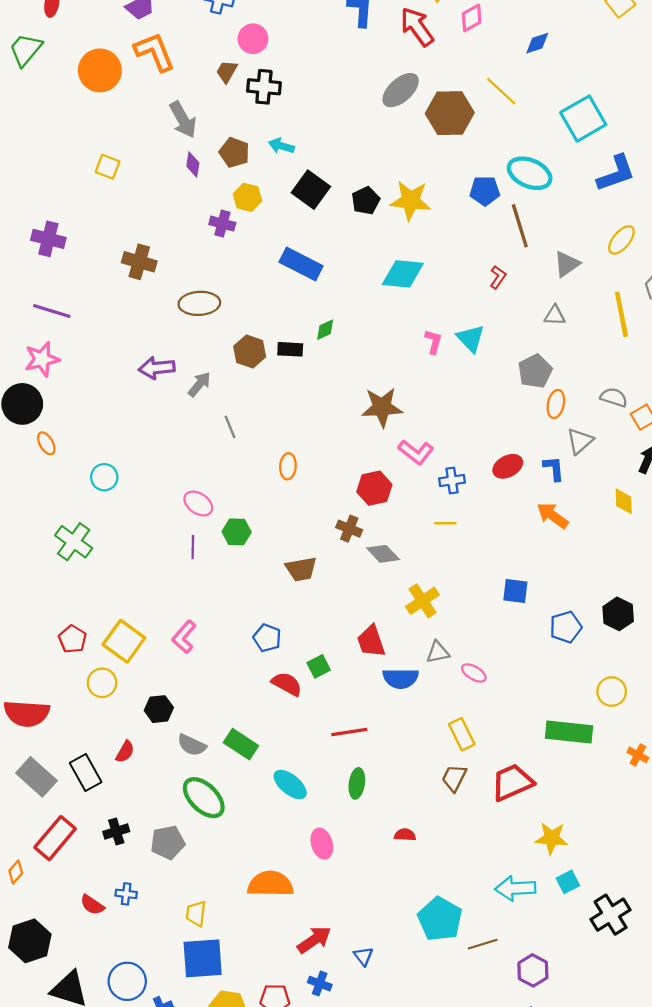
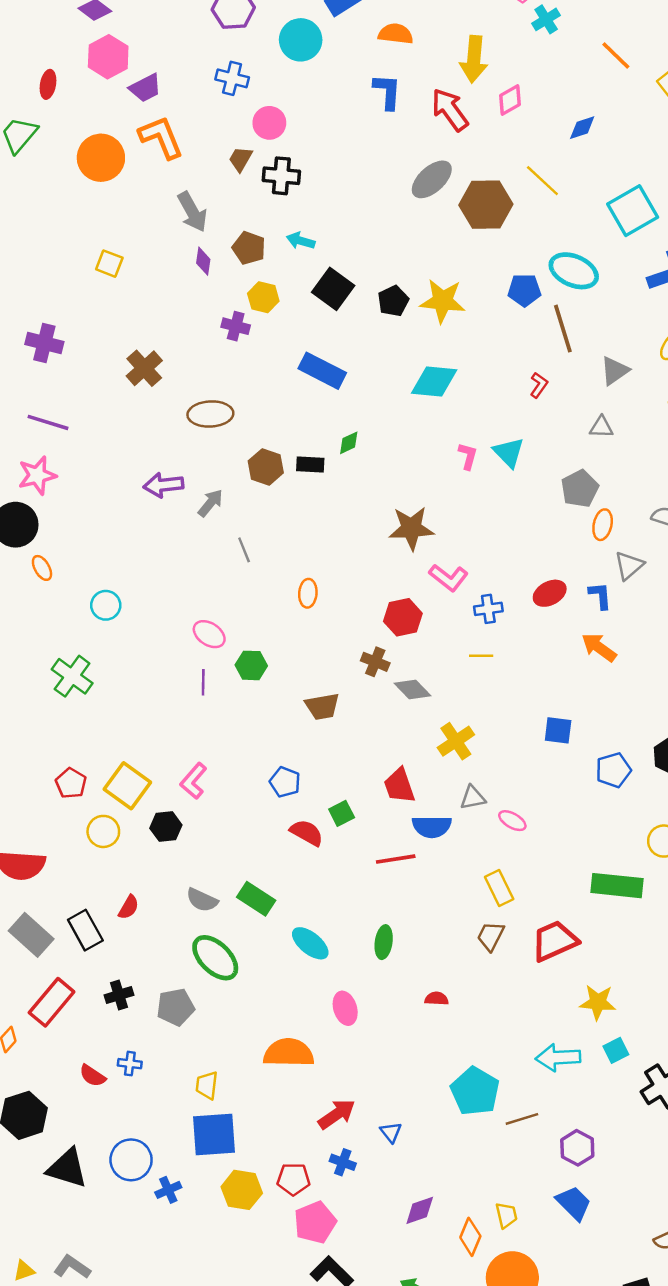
brown cross: (139, 262) -> (144, 368), turned 32
black hexagon: (159, 709) -> (166, 827), moved
red line: (349, 732) -> (396, 859), moved

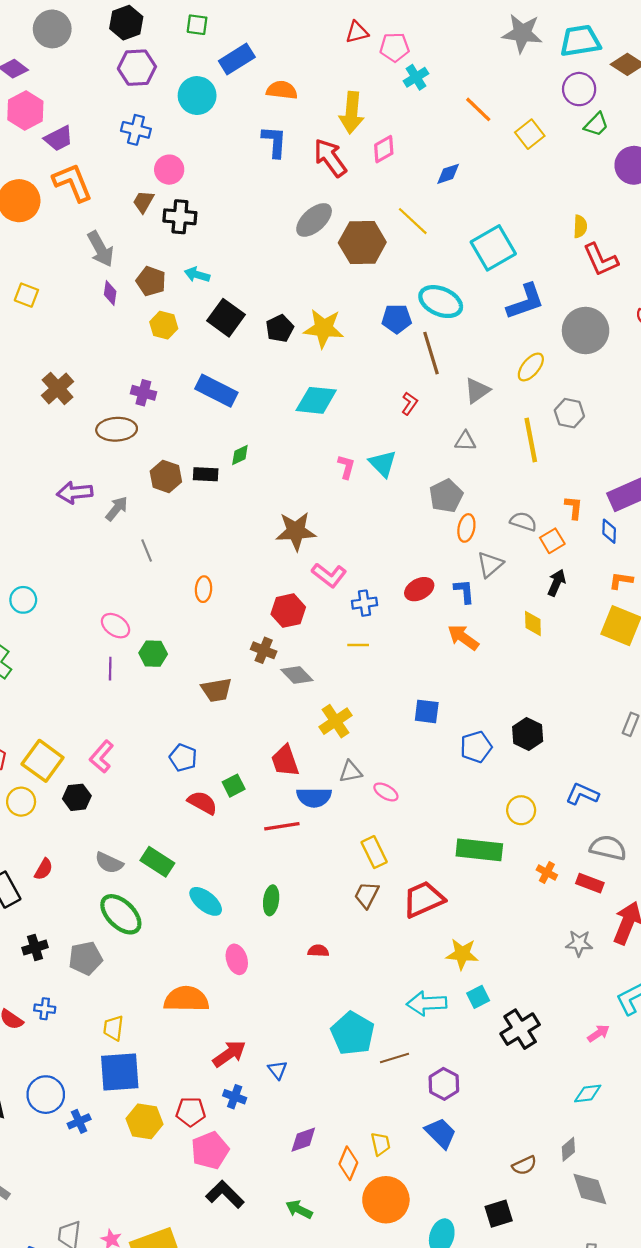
purple cross: (236, 326) -> (143, 393), moved

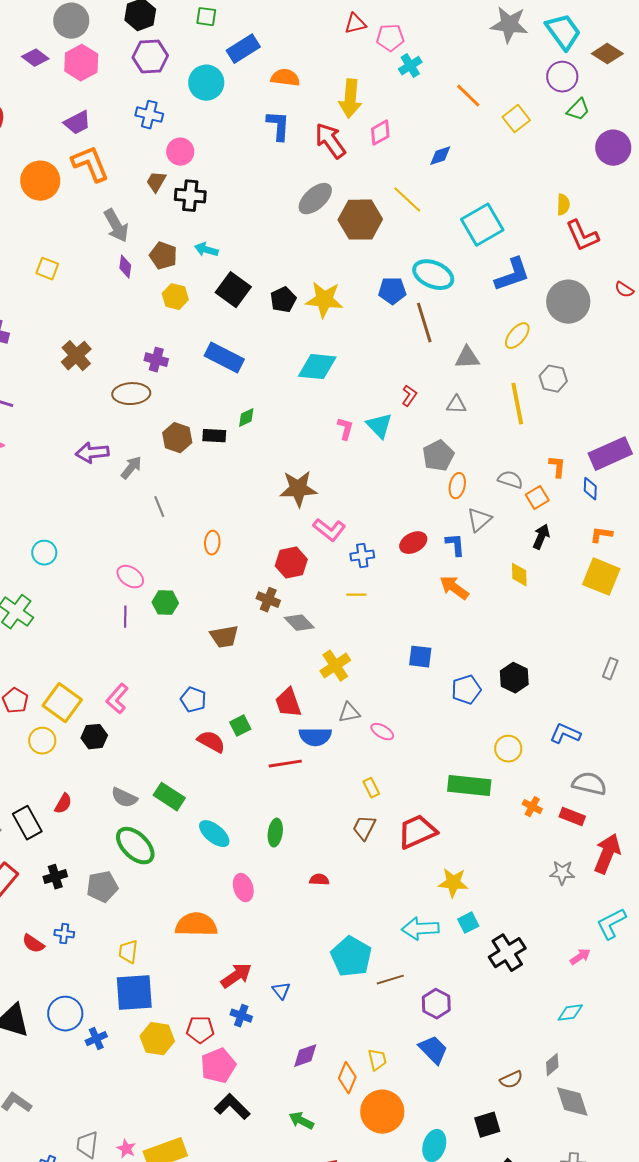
cyan trapezoid: (580, 41) -> (563, 32), turned 63
pink hexagon: (25, 111) -> (81, 63), moved
gray triangle: (477, 391) -> (467, 358), turned 32
red L-shape: (410, 403) -> (409, 396), moved
yellow rectangle: (374, 852) -> (371, 788), size x0.7

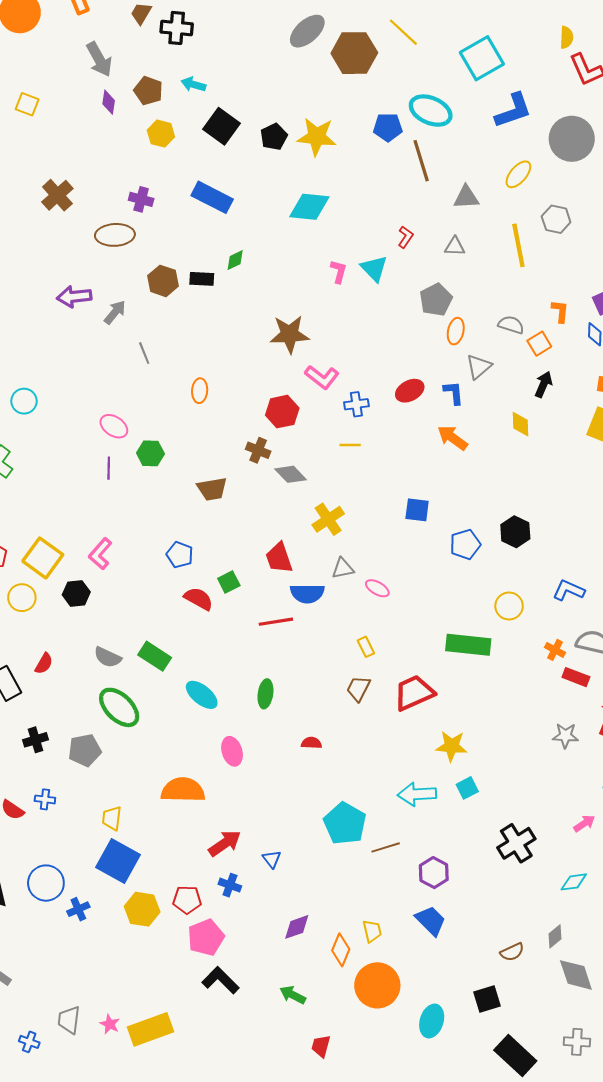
orange cross: (532, 807) -> (555, 650), moved
black cross: (507, 953) -> (516, 843), moved
blue square: (134, 993) -> (118, 861), turned 33

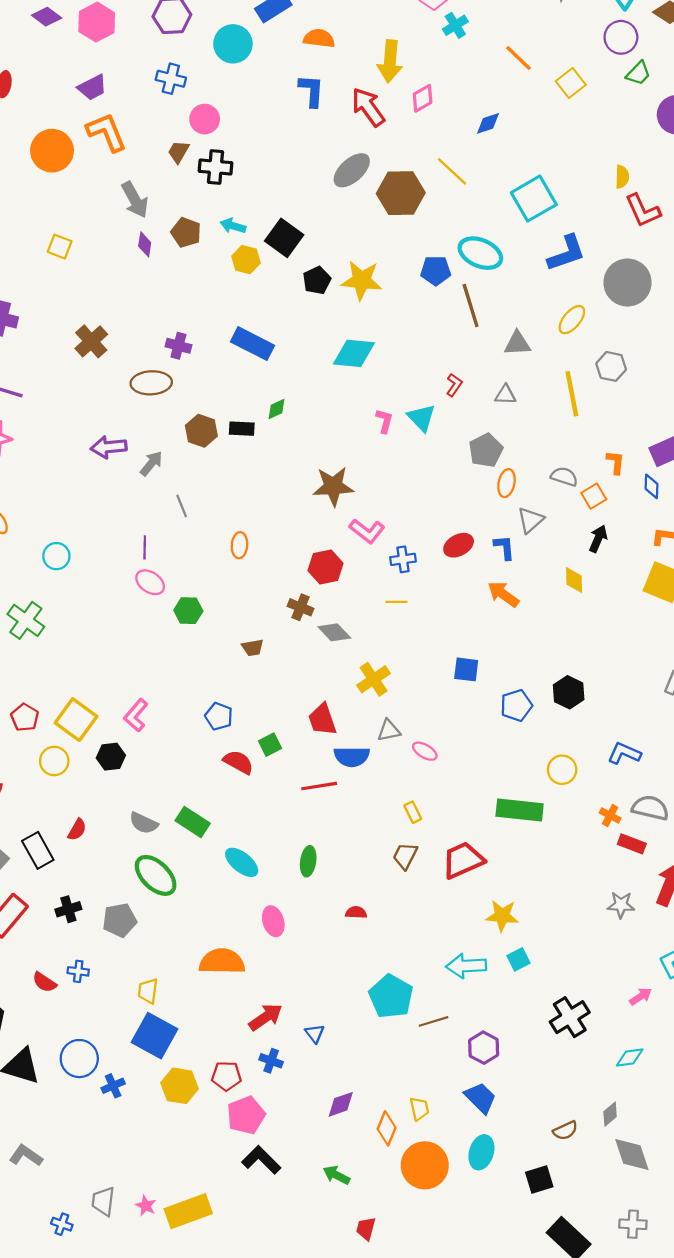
black square: (222, 126) -> (284, 238), moved
yellow hexagon: (161, 134) -> (246, 260), moved
purple line: (109, 468) -> (145, 547), moved
brown trapezoid: (212, 489) -> (253, 648), size x0.7
cyan ellipse: (432, 1021) -> (481, 1152), moved

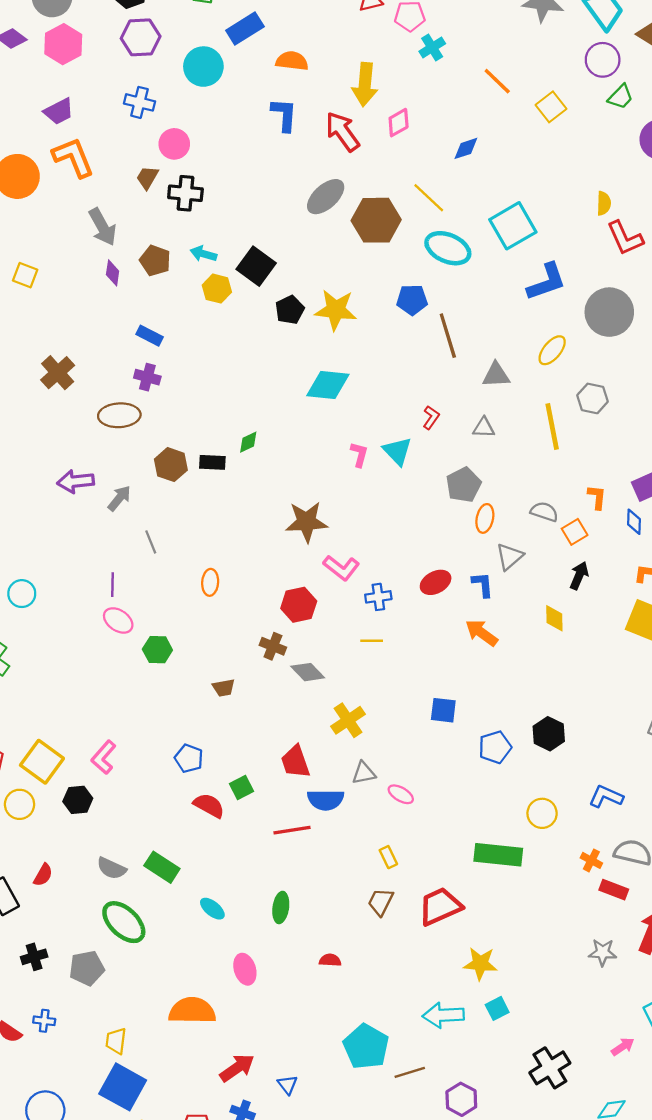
cyan ellipse: (480, 253) -> (448, 248), moved
blue rectangle: (253, 344) -> (150, 336), moved, size x0.6
cyan ellipse: (242, 862) -> (212, 909), size x0.7

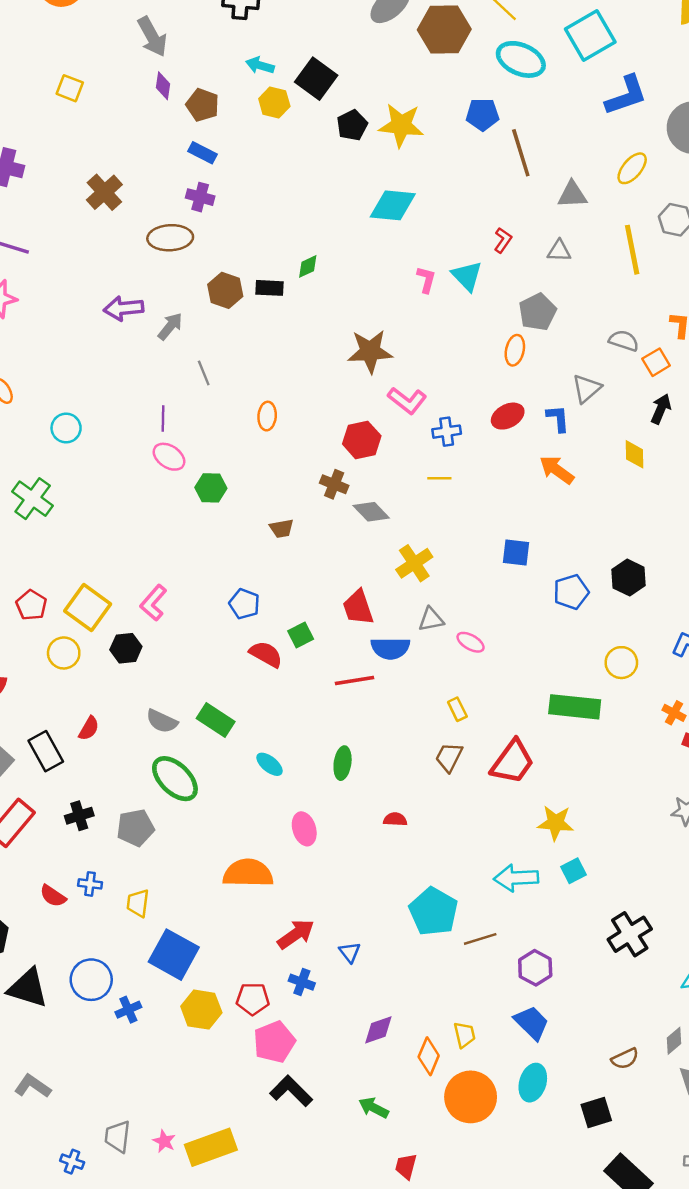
brown pentagon: (155, 261) -> (202, 105), moved
orange ellipse: (485, 518) -> (515, 350), moved
red trapezoid: (440, 906) -> (512, 762), turned 150
yellow trapezoid: (116, 1041) -> (138, 903), moved

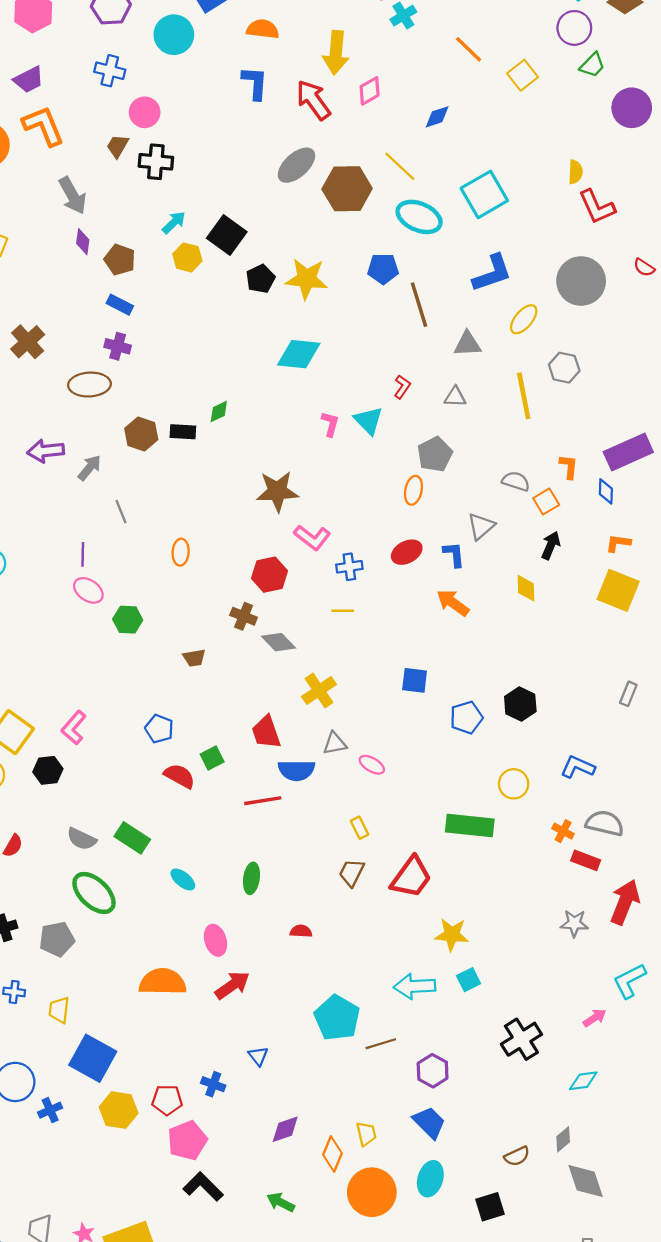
cyan arrow: (260, 65) -> (174, 223), turned 120
blue L-shape: (626, 95) -> (492, 273), moved
red arrow: (296, 934) -> (232, 985), moved

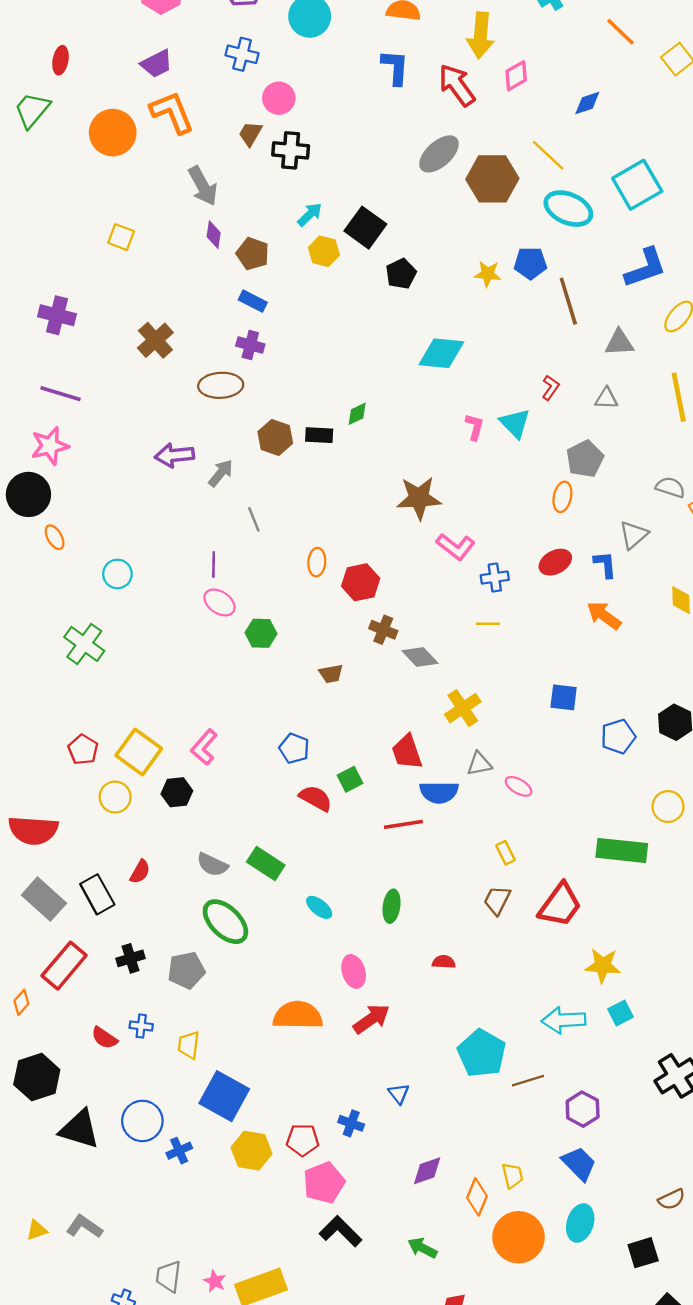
yellow star: (307, 279) -> (488, 274), moved, size x0.6
red hexagon: (269, 575) -> (361, 582), moved

